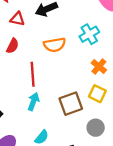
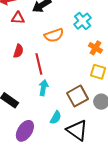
red semicircle: (13, 46) -> (18, 51), moved
brown square: (71, 104) -> (78, 96), moved

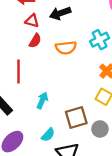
red semicircle: (18, 51) -> (35, 41), moved
red line: (39, 64) -> (18, 71), moved

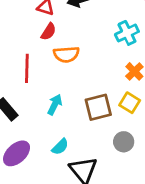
orange semicircle: (66, 48) -> (66, 54), moved
brown square: (76, 117) -> (98, 107), moved

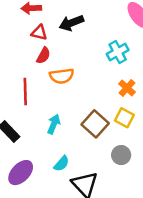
brown square: (98, 107) -> (95, 124), turned -30

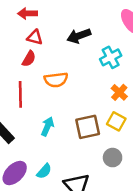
black arrow: (71, 23) -> (79, 36), moved
red semicircle: (43, 56) -> (29, 59), moved
brown square: (95, 124) -> (88, 127), turned 35
cyan semicircle: (62, 164) -> (44, 171), moved

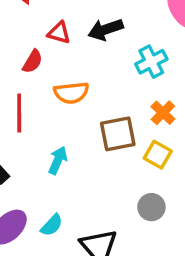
red triangle: (35, 37) -> (59, 33), moved
brown square: (88, 127) -> (118, 134), moved

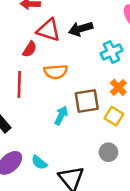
red triangle: (59, 33) -> (48, 30), size x1.5
cyan arrow: (58, 160) -> (61, 116), moved
cyan semicircle: (52, 225) -> (39, 163), turned 84

